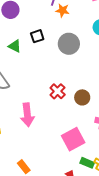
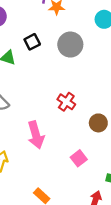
brown circle: (82, 97) -> (98, 123), moved
pink square: (73, 139) -> (79, 158), moved, size x0.6

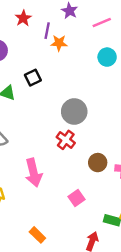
gray circle: (70, 45) -> (74, 111), moved

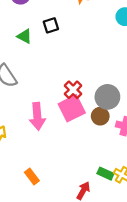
gray circle: (74, 111) -> (107, 97), moved
pink square: (77, 198) -> (72, 108), moved, size x1.6

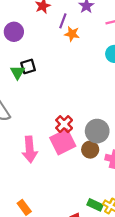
black square: (51, 25) -> (28, 66), moved
green triangle: (24, 36) -> (18, 72), turned 32

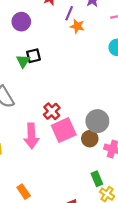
red cross: (64, 124) -> (52, 111), moved
green rectangle: (95, 205) -> (97, 179), moved, turned 40

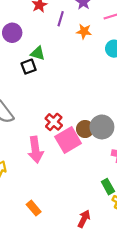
orange star: (77, 26) -> (84, 31), moved
green triangle: (23, 61) -> (38, 53), moved, turned -40
brown circle: (90, 139) -> (85, 129), moved

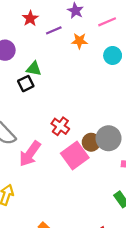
purple line: (61, 19) -> (54, 30), turned 56
red cross: (54, 122) -> (60, 126), moved
pink arrow: (35, 150) -> (30, 154), moved, turned 50

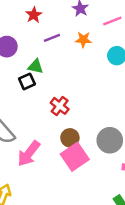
purple line: (54, 30) -> (52, 38), moved
red cross: (60, 126) -> (60, 106), moved
brown circle: (91, 142) -> (70, 138), moved

